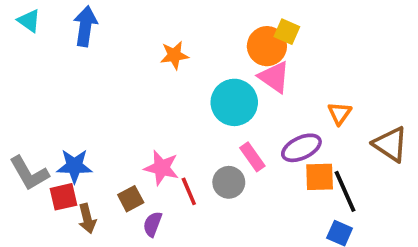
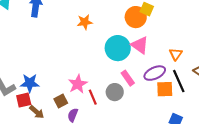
pink triangle: (274, 77) -> (140, 45), moved
pink star: (162, 168) -> (78, 84), turned 30
black line: (345, 191) -> (179, 81), moved
brown arrow: (87, 219) -> (37, 112), turned -35

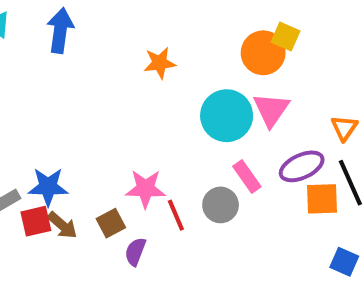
pink triangle: (140, 45) -> (271, 110), turned 30
pink star: (78, 84) -> (145, 189), turned 30
brown arrow: (37, 112) -> (62, 225), moved

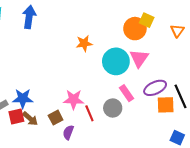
orange star: (160, 63) -> (84, 43), moved
orange triangle: (344, 128) -> (177, 31), moved

